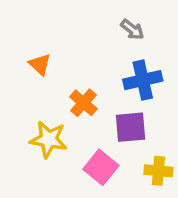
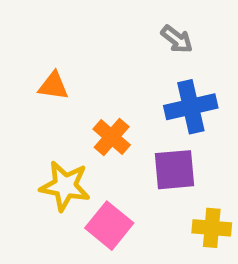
orange triangle: (40, 64) -> (53, 86), turned -35
pink square: (101, 167) -> (109, 226), moved

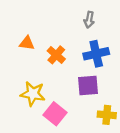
gray arrow: (177, 39) -> (89, 20), turned 63
orange cross: (112, 137) -> (56, 55), moved

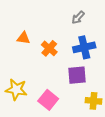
gray arrow: (89, 20) -> (78, 17), turned 32
yellow star: (33, 94) -> (16, 90), moved

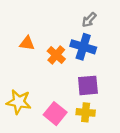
blue cross: (84, 47) -> (83, 47), moved, turned 30
yellow cross: (93, 101) -> (86, 112), moved

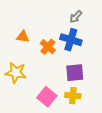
yellow star: (19, 102) -> (16, 73), moved

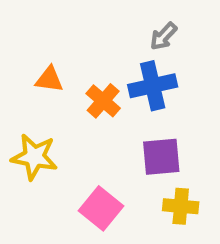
blue cross: (71, 40) -> (153, 86), turned -30
yellow cross: (73, 96) -> (181, 206), moved

